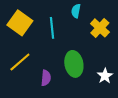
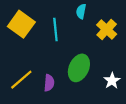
yellow line: (20, 62) -> (21, 80), moved
green ellipse: (74, 64) -> (79, 68), turned 35

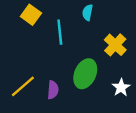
yellow square: (21, 24) -> (31, 15), moved, size x0.7
yellow cross: (107, 30) -> (115, 45), moved

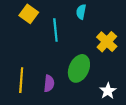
yellow line: (23, 86) -> (21, 80), turned -45
white star: (121, 88) -> (108, 91), moved

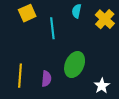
yellow square: (29, 14) -> (27, 13), turned 30
yellow cross: (107, 42) -> (105, 19), moved

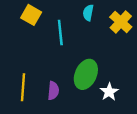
yellow square: (27, 13) -> (31, 15), turned -36
white star: (102, 86) -> (109, 92), moved

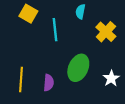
yellow cross: (121, 22) -> (106, 32), moved
white star: (109, 92) -> (111, 78), moved

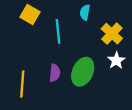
white star: (111, 78) -> (116, 61), moved
purple semicircle: (49, 83) -> (55, 73), moved

